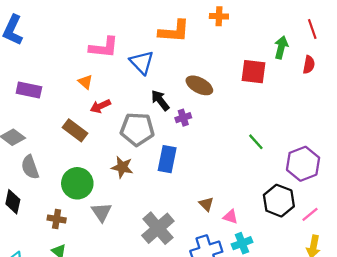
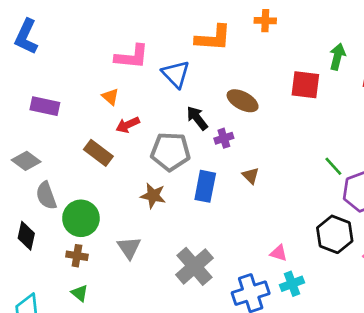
green line: (256, 142) -> (333, 166), moved
green circle: (77, 183) -> (81, 218), moved
brown triangle: (206, 204) -> (251, 176), moved

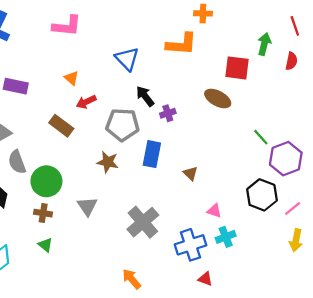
orange L-shape: (213, 38) -> (181, 44), moved
pink L-shape: (132, 57) -> (67, 26), moved
brown ellipse: (243, 101) -> (218, 99), moved
brown triangle: (251, 176) -> (191, 173), moved

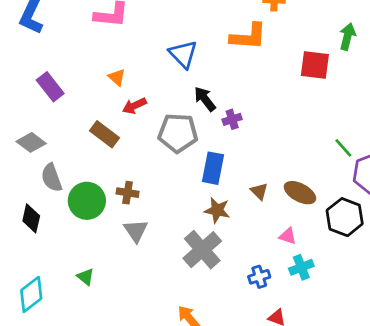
purple rectangle: (16, 86) -> (50, 87), turned 40
brown ellipse: (218, 99) -> (300, 193), moved
brown star: (108, 162) -> (217, 210), moved
brown cross: (43, 213) -> (128, 193), moved
blue cross: (191, 245) -> (259, 277), size x0.6

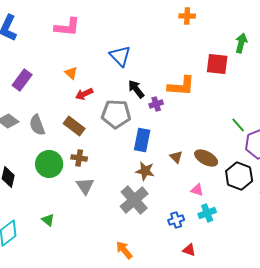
orange L-shape: (248, 37) -> (181, 86), moved
purple rectangle: (50, 87) -> (22, 80), turned 75
brown rectangle: (105, 134) -> (74, 126), moved
gray semicircle: (52, 178) -> (37, 125), moved

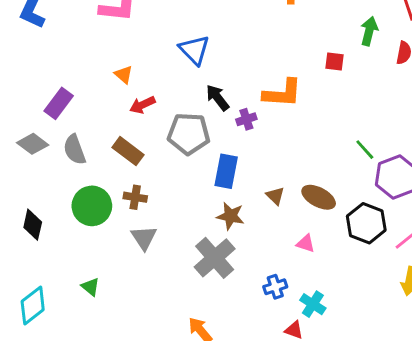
red square: (217, 64) -> (334, 61), size x0.6
purple rectangle: (22, 80) -> (59, 103), moved
cyan cross: (207, 213) -> (313, 304), moved, turned -36

